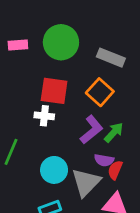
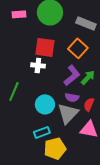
purple semicircle: (104, 160) -> (72, 97), moved

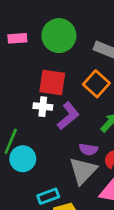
purple L-shape: (72, 75) -> (68, 116), moved
cyan circle: (45, 104) -> (23, 159), moved

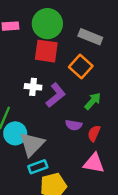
red square: (52, 82) -> (46, 51), moved
gray triangle: (83, 171) -> (32, 144), moved

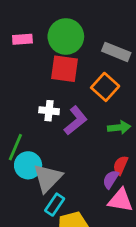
green arrow: (93, 101) -> (119, 128), turned 42
purple semicircle: (74, 125) -> (111, 179), moved, turned 112
cyan rectangle: (38, 167) -> (55, 205), turned -36

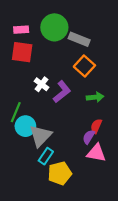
gray rectangle: (116, 52) -> (79, 39), moved
red square: (64, 69) -> (22, 52), moved
white cross: (49, 111) -> (42, 84), turned 32

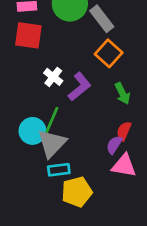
gray rectangle: (79, 39) -> (102, 19), turned 30
green arrow: (95, 97) -> (122, 94), turned 70
green line: (16, 112) -> (52, 120), moved
cyan rectangle: (46, 156) -> (59, 170), turned 49

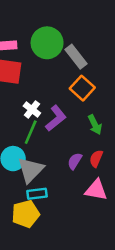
green line: (52, 120) -> (31, 132), moved
purple semicircle: (114, 145) -> (75, 161), moved
yellow pentagon: (77, 192) -> (26, 214), moved

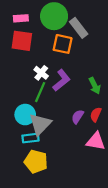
orange square: (82, 88) -> (63, 44), moved, turned -30
cyan rectangle: (37, 194) -> (31, 138), moved
yellow pentagon: (26, 214) -> (36, 162), turned 30

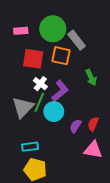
red square: (22, 41) -> (33, 59), moved
green arrow: (95, 86) -> (91, 77), moved
cyan circle: (25, 115) -> (54, 112), moved
gray triangle: (40, 124) -> (23, 107), moved

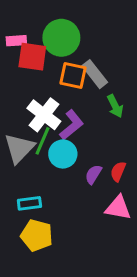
gray rectangle: (77, 40) -> (95, 74), moved
red square: (33, 59) -> (32, 57), moved
white cross: (40, 84) -> (44, 115), size x1.6

